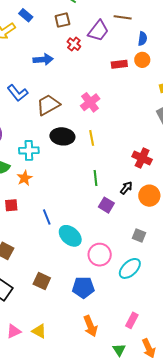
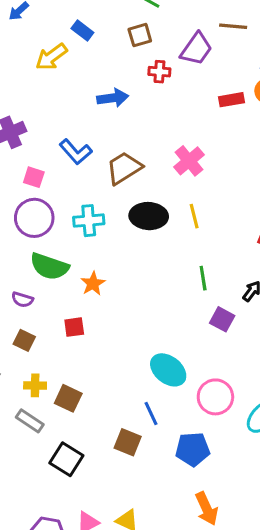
red cross: (74, 44) -> (159, 72), turned -32
cyan cross: (29, 150) -> (89, 221), moved
blue line: (47, 217) -> (151, 413), moved

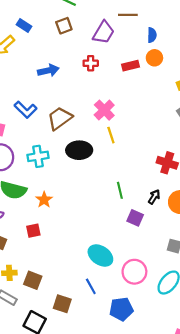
red cross: (159, 72) -> (91, 63), moved
yellow line: (194, 216) -> (111, 135), moved
brown square: (128, 442) -> (62, 304), moved

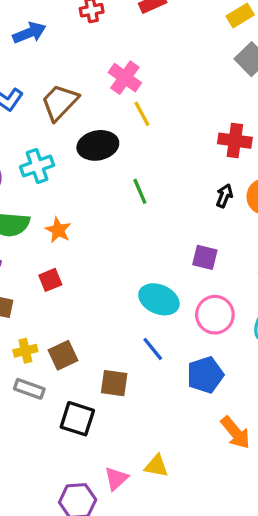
green line: (120, 190) -> (140, 191), moved
purple square: (135, 218) -> (205, 257), moved
brown square: (33, 280) -> (63, 355), turned -36

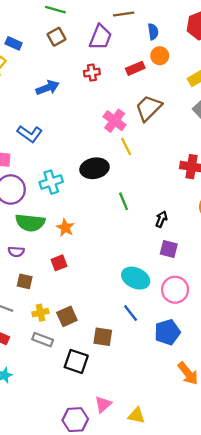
brown trapezoid: (60, 102) -> (149, 108), moved
black arrow: (224, 196) -> (161, 219), moved
yellow triangle: (156, 466) -> (136, 415), moved

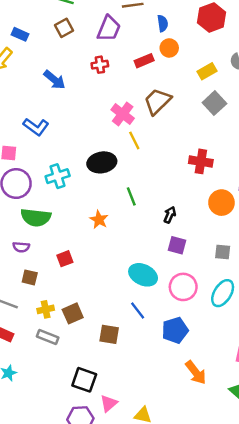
blue arrow: (48, 88) -> (54, 80), turned 60
orange star: (65, 228) -> (99, 220), moved
black square: (76, 361) -> (84, 380), moved

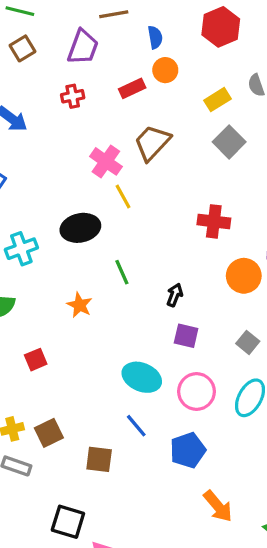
gray square: (223, 252) -> (248, 342), turned 35

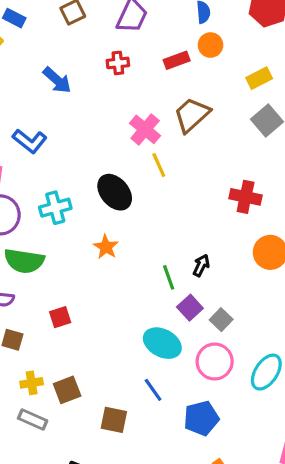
black ellipse: (80, 228) -> (115, 192), turned 57
green line: (122, 272) -> (169, 277), moved
orange star: (79, 305) -> (106, 247), moved
purple square: (186, 336) -> (190, 308), moved, turned 30
gray square: (248, 342) -> (221, 320), moved

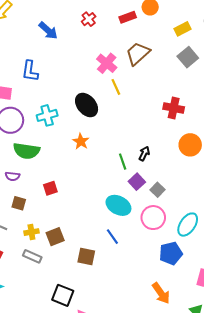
red cross: (118, 63) -> (89, 19), turned -32
blue L-shape: (30, 141) -> (30, 71), turned 60
blue pentagon: (201, 418) -> (171, 253), moved

